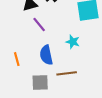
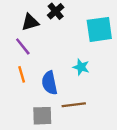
purple line: (39, 24) -> (23, 46), moved
orange line: (17, 59) -> (22, 74), moved

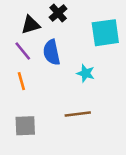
blue semicircle: (50, 83) -> (52, 52), moved
gray square: (42, 116) -> (25, 126), moved

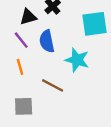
cyan star: (86, 73) -> (77, 60), size x1.5
brown line: (78, 114) -> (53, 85), moved, turned 35

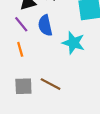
brown line: (53, 85) -> (51, 84), moved

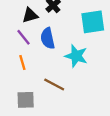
brown line: (51, 84) -> (54, 84), moved

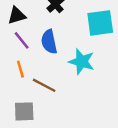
black triangle: (30, 15) -> (17, 15), moved
brown line: (54, 84) -> (44, 85), moved

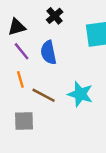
cyan star: (82, 62) -> (80, 94), moved

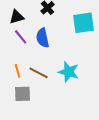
orange line: (20, 79) -> (18, 71), moved

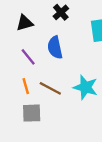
purple line: (21, 37) -> (28, 57), moved

